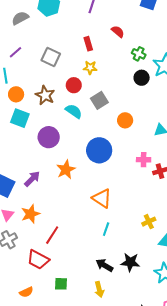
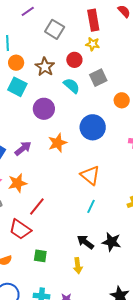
red rectangle: (88, 44) -> (93, 20), size x1.5
purple line: (16, 52) -> (28, 11), moved

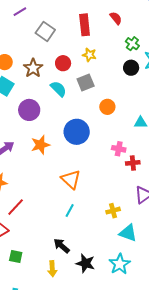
yellow star: (93, 44) -> (89, 55), moved
black star: (112, 242) -> (85, 263), moved

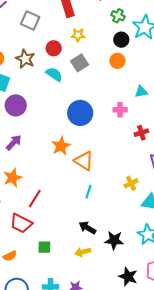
orange circle: (107, 107) -> (117, 61), moved
purple circle: (29, 110) -> (16, 105), moved
orange star: (40, 145) -> (61, 146), moved
pink cross: (119, 149) -> (120, 110), moved
yellow arrow: (52, 269) -> (83, 252), turned 91

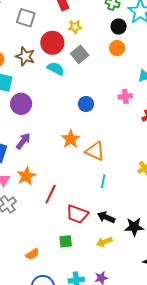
red circle: (54, 48) -> (52, 43), size x1.5
blue circle: (80, 113) -> (86, 104), size x0.6
red trapezoid: (21, 223) -> (77, 214), moved

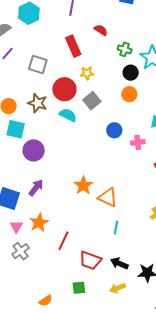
blue circle: (86, 104) -> (114, 130), moved

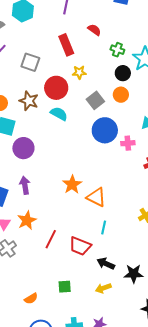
gray square: (92, 101) -> (95, 100), moved
blue circle: (114, 130) -> (105, 130), size x1.6
purple arrow: (36, 188) -> (25, 185), turned -48
red trapezoid: (90, 260) -> (80, 246), moved

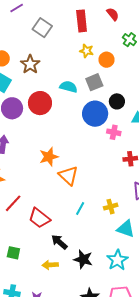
black circle: (123, 73) -> (117, 101), moved
red circle: (56, 88) -> (40, 103), moved
orange circle: (121, 95) -> (106, 60), moved
cyan semicircle: (59, 114) -> (68, 87), moved, turned -30
cyan line: (104, 227) -> (80, 208), moved

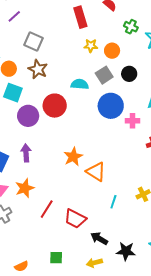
gray square: (42, 28) -> (33, 41), moved
black circle: (117, 101) -> (129, 74), moved

